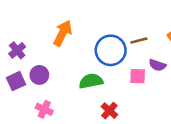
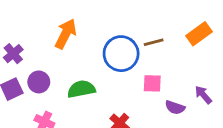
purple semicircle: (157, 65) -> (175, 108), moved
green semicircle: (91, 81) -> (81, 89), moved

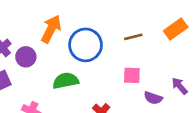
blue circle: (121, 54) -> (86, 45), moved
purple circle: (39, 82) -> (26, 57), moved

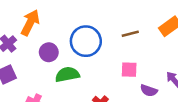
orange arrow: (51, 29) -> (30, 23), moved
purple circle: (26, 57) -> (49, 52), moved

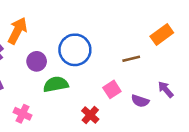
brown line: (130, 34) -> (131, 59), moved
pink square: (129, 70) -> (112, 89), moved, turned -35

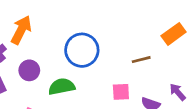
purple circle: (37, 61) -> (29, 70), moved
pink square: (112, 89) -> (121, 92), turned 30

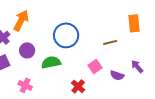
orange rectangle: (174, 34) -> (134, 23), turned -60
pink square: (121, 92) -> (95, 66), turned -32

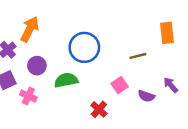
pink cross: (25, 85) -> (28, 96), moved

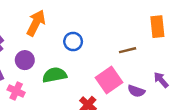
orange arrow: (30, 29) -> (36, 23), moved
blue circle: (84, 47) -> (73, 42), size x0.6
pink square: (120, 85) -> (109, 80), size x1.5

